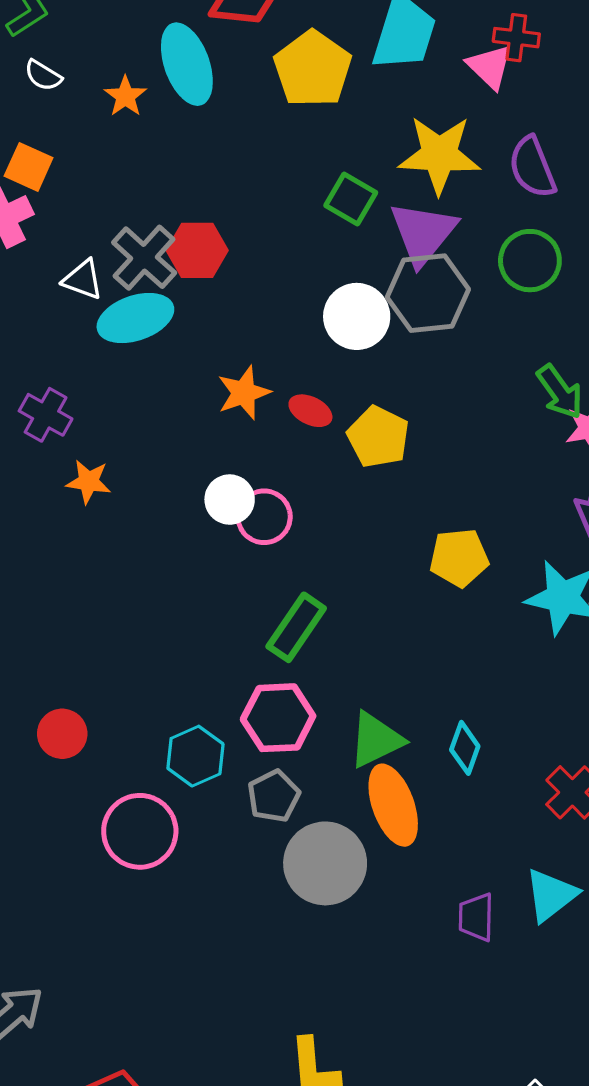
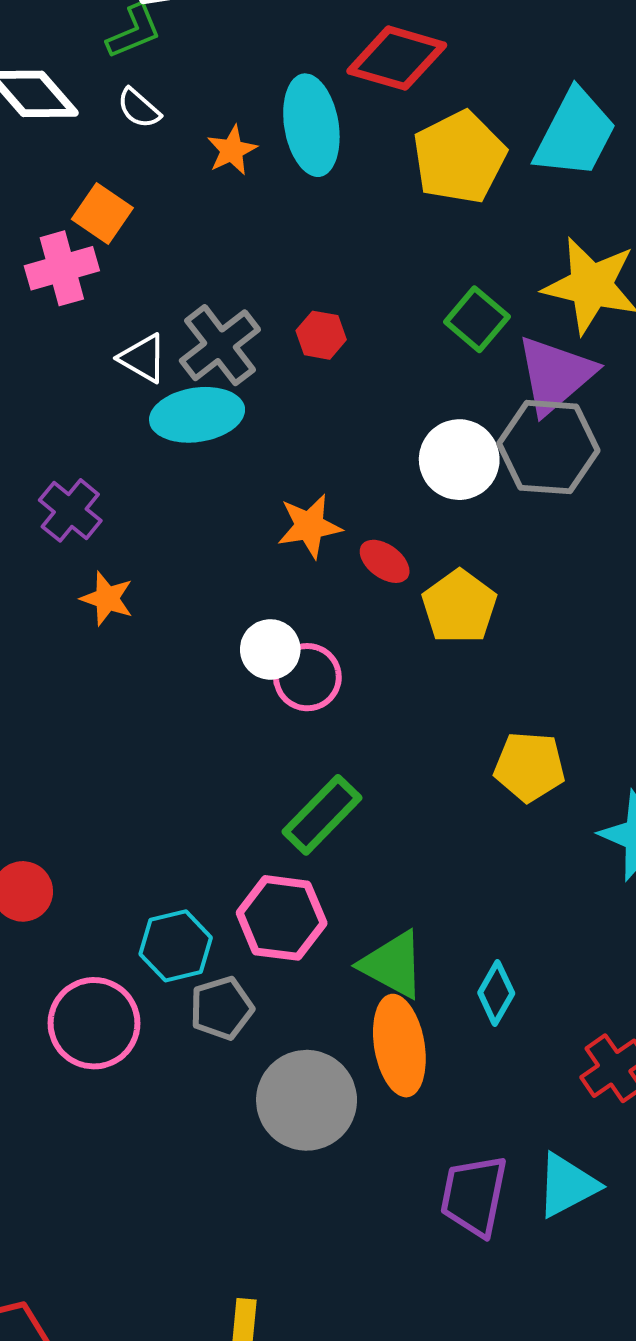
red hexagon: (197, 250) -> (321, 335), moved, size x0.7
green triangle: (376, 740) -> (393, 965), turned 44
gray pentagon: (274, 796) -> (222, 1008), moved
purple trapezoid: (476, 917) -> (474, 1196), size x1.4

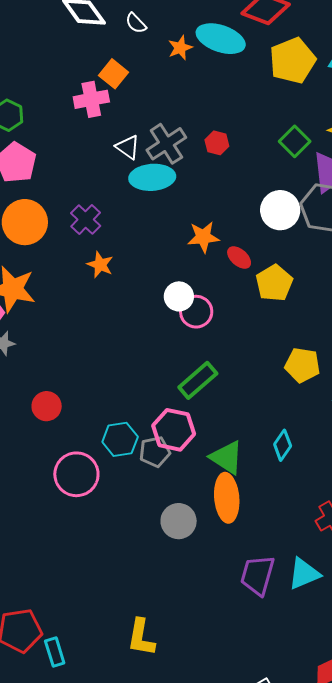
cyan ellipse: (311, 125) -> (221, 39), turned -66
cyan diamond: (496, 993) -> (283, 445), moved
gray pentagon: (222, 1008) -> (155, 452), moved
gray circle: (307, 1100) -> (179, 521), size x0.7

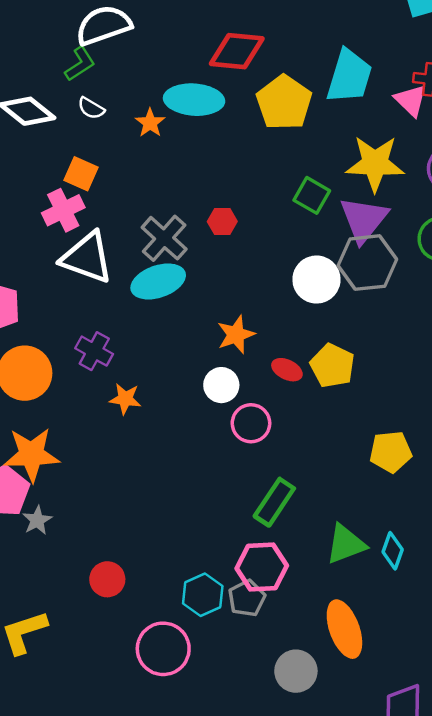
white triangle: (128, 147) -> (87, 258), moved, size x1.8
red ellipse: (239, 258) -> (287, 370), moved
white circle: (179, 296) -> (221, 385), moved
green triangle: (227, 457) -> (346, 544), moved, turned -39

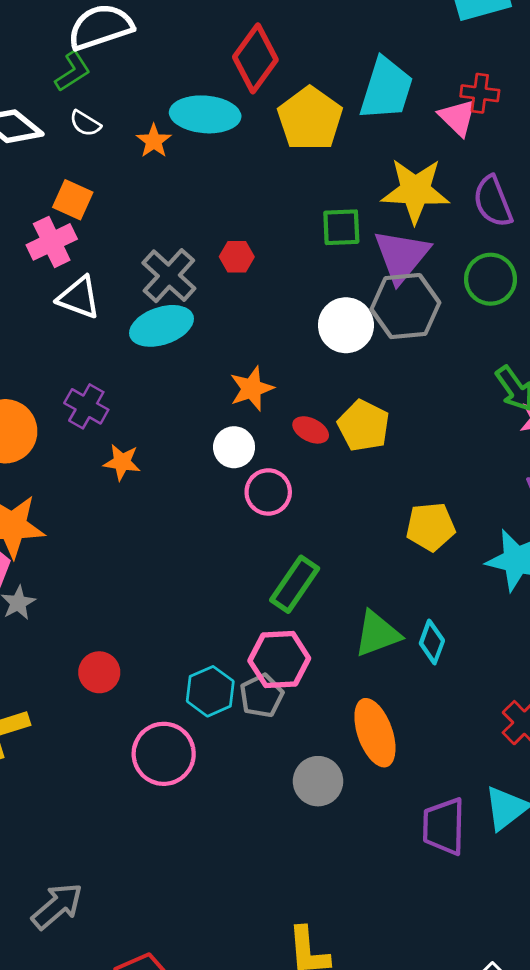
red diamond: (237, 51) -> (255, 58), turned -60
green square: (312, 195) -> (341, 227), turned -33
white triangle: (87, 258) -> (79, 297), size x0.7

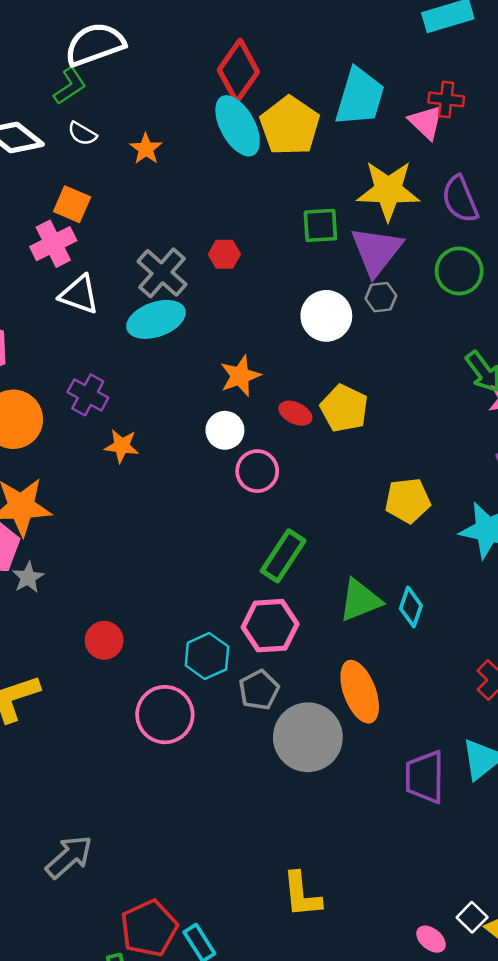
cyan ellipse: (205, 114) -> (238, 126), moved, turned 58
gray hexagon: (405, 306) -> (381, 297), size x0.5
gray pentagon: (262, 696) -> (259, 690), moved
gray circle: (318, 781) -> (308, 737), size x1.5

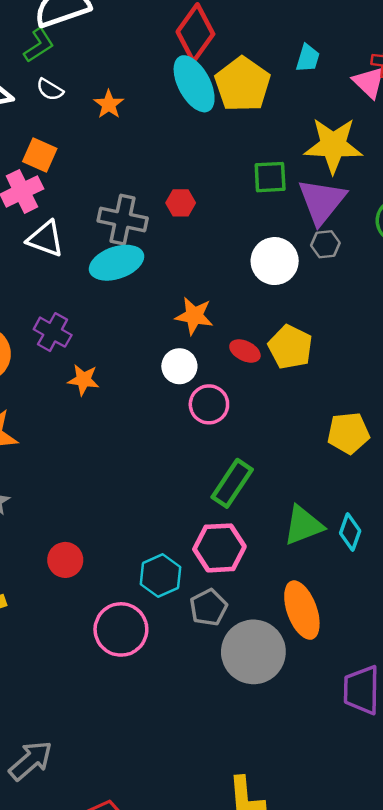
cyan trapezoid: (360, 97) -> (308, 58), size x0.5
gray cross: (162, 273) -> (123, 220), turned -30
orange star: (240, 376) -> (194, 316), turned 30

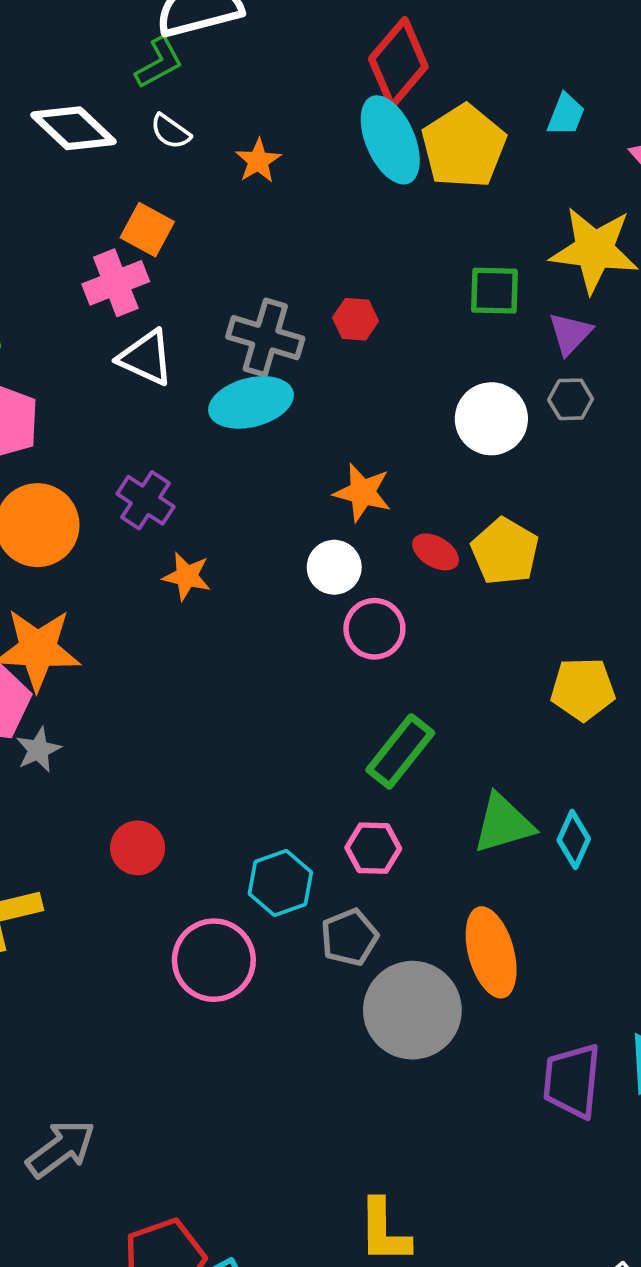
purple triangle: (322, 201) -> (570, 334), size x0.6
pink hexagon: (219, 548) -> (373, 848), size x0.7

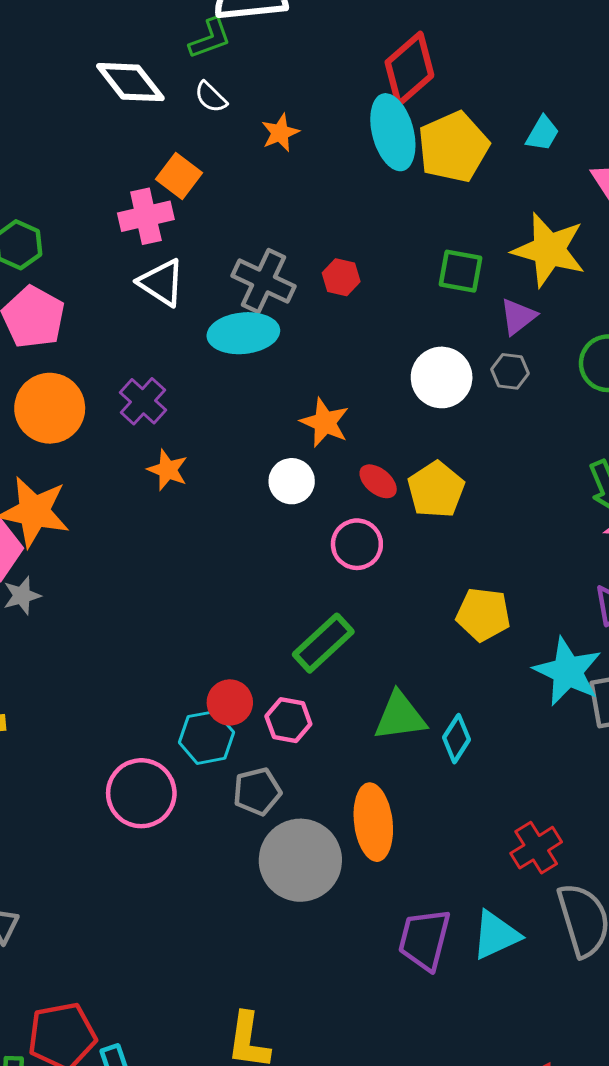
pink circle: (374, 629) -> (357, 544), moved
red circle: (138, 848) -> (230, 702), moved

